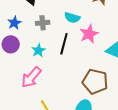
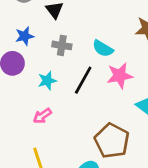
pink arrow: (31, 77) -> (42, 116), moved, size x0.6

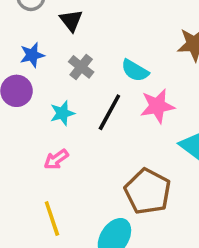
gray cross: (62, 45) -> (81, 67), turned 30

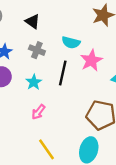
black triangle: (71, 20) -> (33, 21), moved

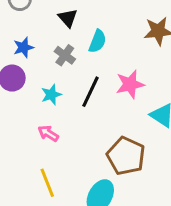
cyan semicircle: (71, 42) -> (97, 41), moved, turned -96
pink arrow: (38, 112) -> (48, 133), turned 70

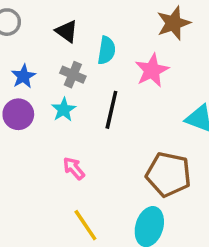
pink star: (130, 84) -> (152, 70), moved
cyan star: (51, 95) -> (64, 110), moved
pink arrow: (48, 133) -> (74, 168), turned 30

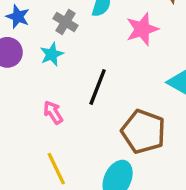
blue star: (24, 76) -> (18, 17), turned -30
black line: (111, 110) -> (98, 87), moved

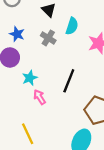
cyan star: (52, 54) -> (30, 78), moved
yellow line: (56, 169) -> (28, 134), moved

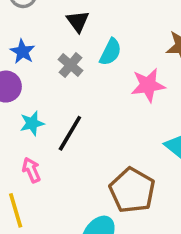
black line: (69, 81) -> (70, 133), moved
pink arrow: (39, 97) -> (31, 170), moved

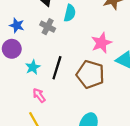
pink star: (148, 85) -> (101, 43), moved
brown pentagon: (132, 190) -> (90, 74), moved

